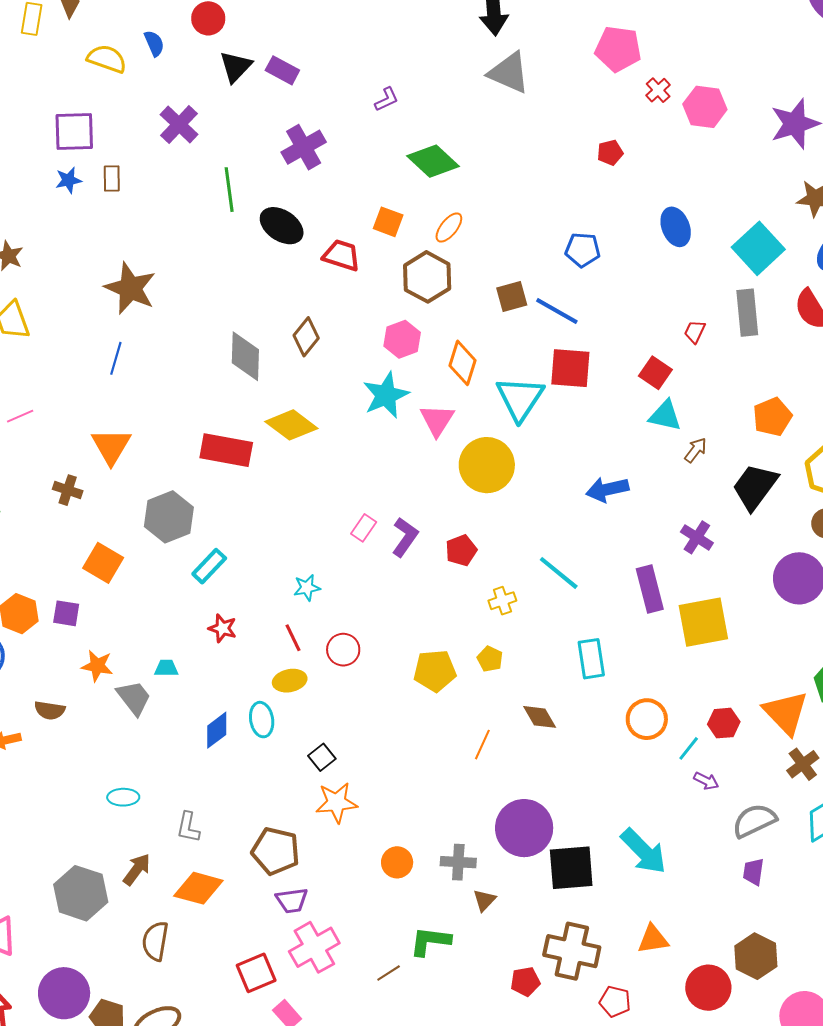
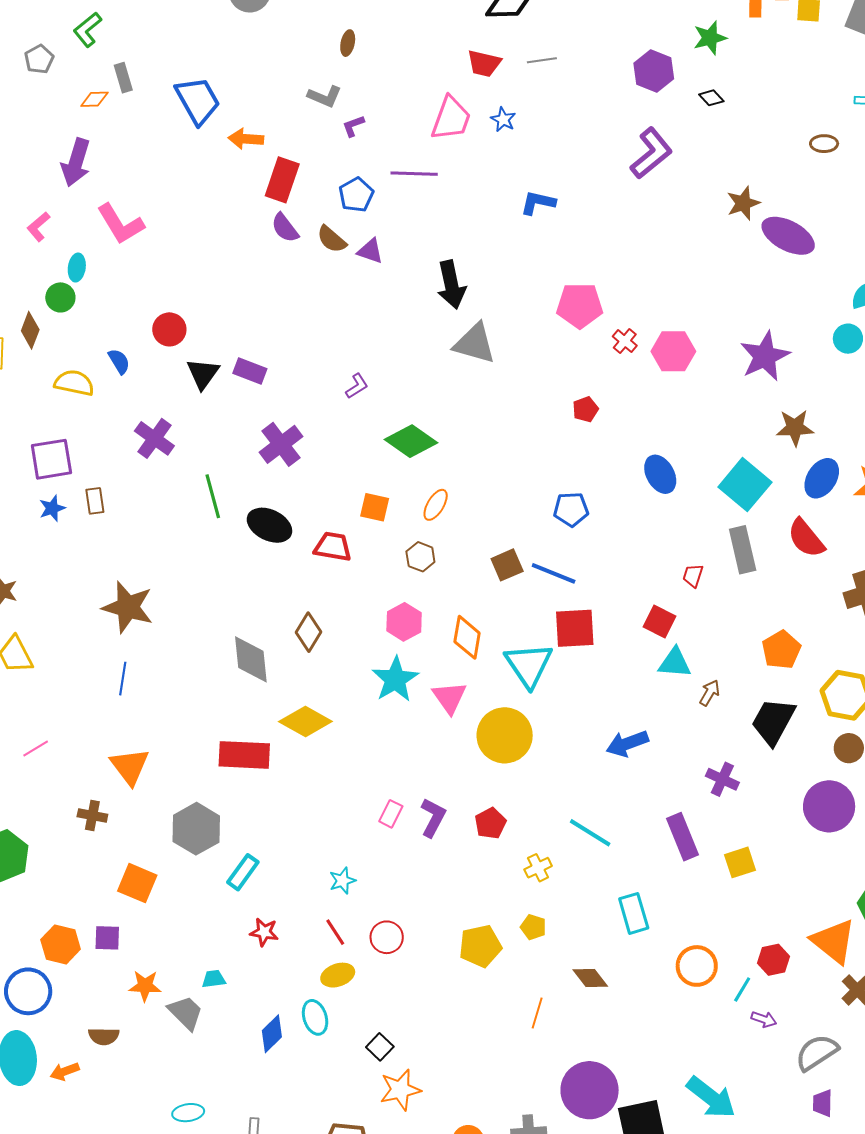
brown hexagon: (427, 277) -> (420, 557), size x0.6
yellow square: (703, 622) -> (740, 862), size x0.6

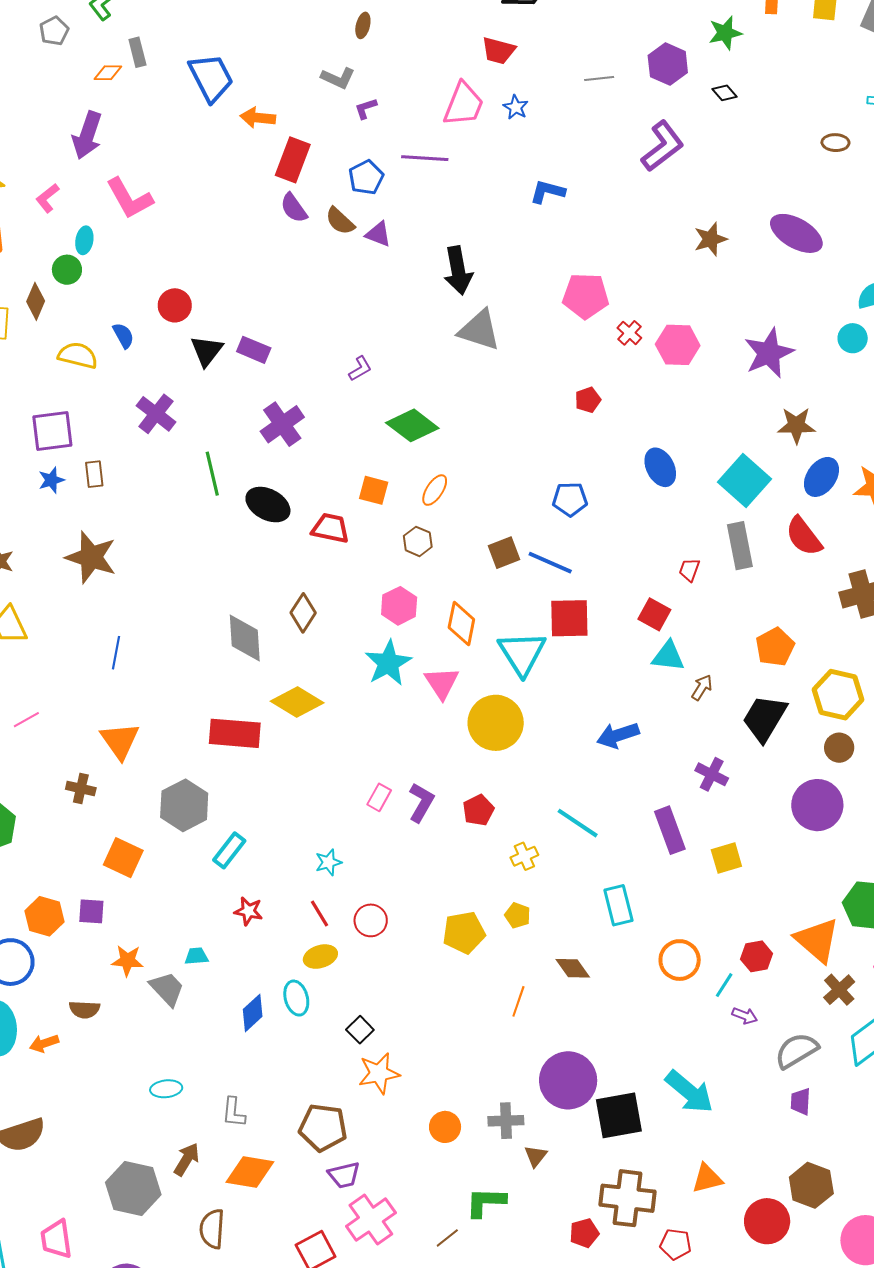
gray line: (542, 60) -> (599, 78), moved
brown star: (743, 203) -> (710, 239), moved
brown star: (128, 607) -> (91, 557), moved

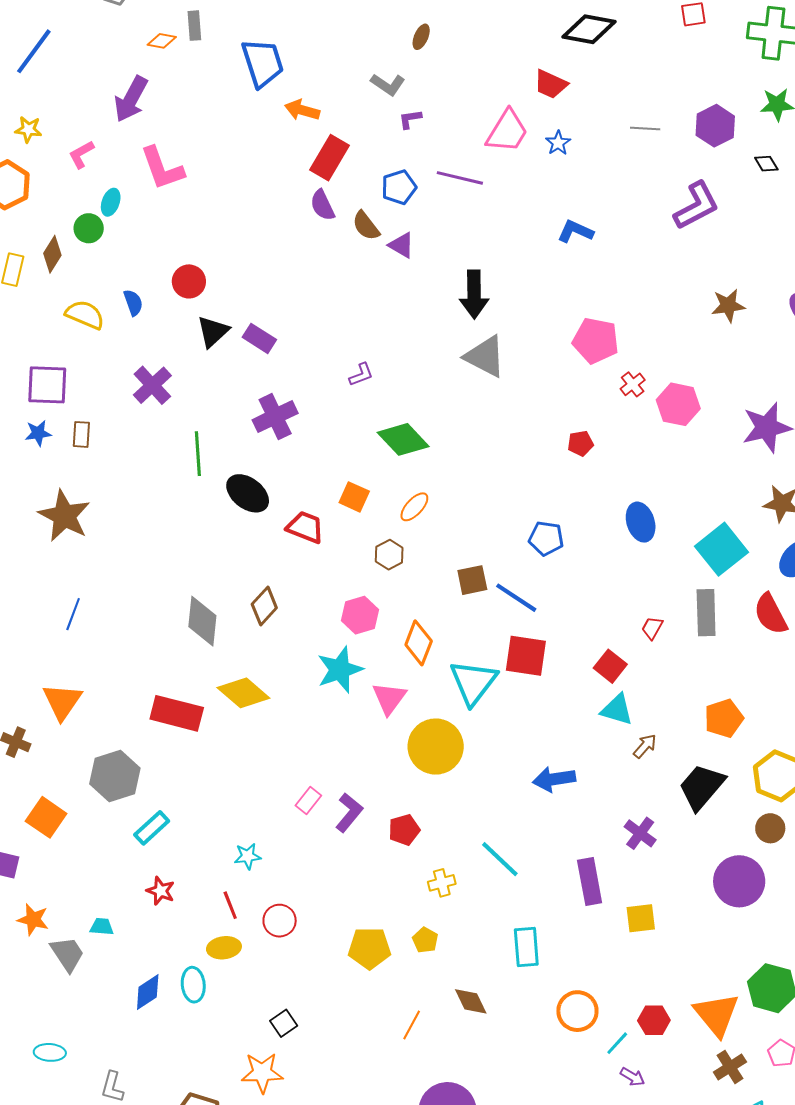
black square: (360, 1030) -> (284, 1023), moved

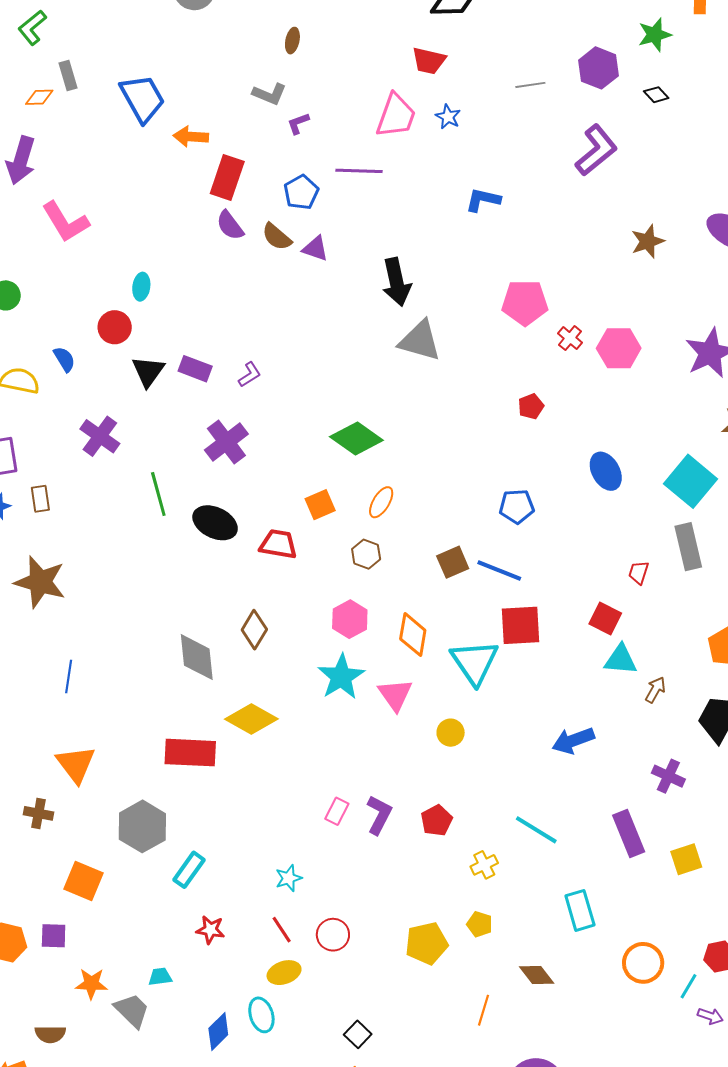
cyan ellipse: (111, 202) -> (141, 287), moved
purple L-shape: (361, 375) -> (250, 375), moved
orange square: (354, 497) -> (320, 505), turned -36
yellow circle: (436, 747) -> (451, 733), size x0.5

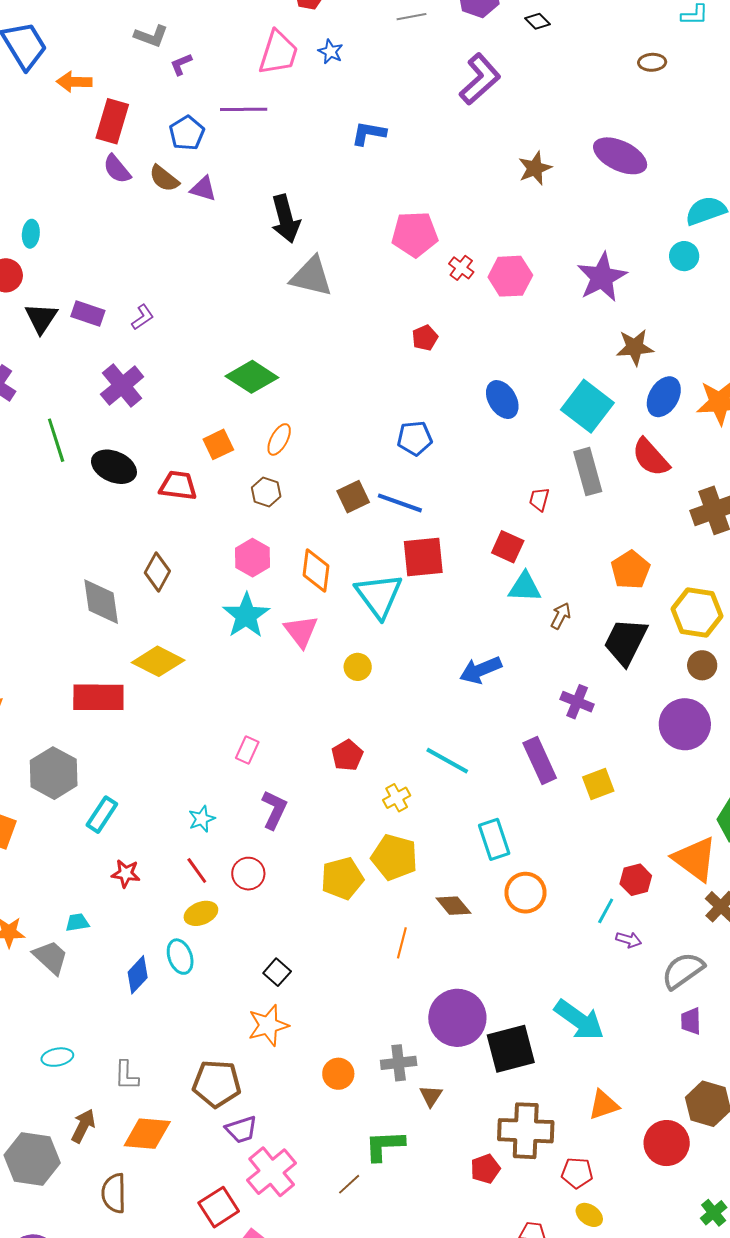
purple L-shape: (379, 815) -> (274, 810), moved
yellow pentagon: (480, 924) -> (394, 857), size x1.8
orange circle: (643, 963) -> (526, 893), moved

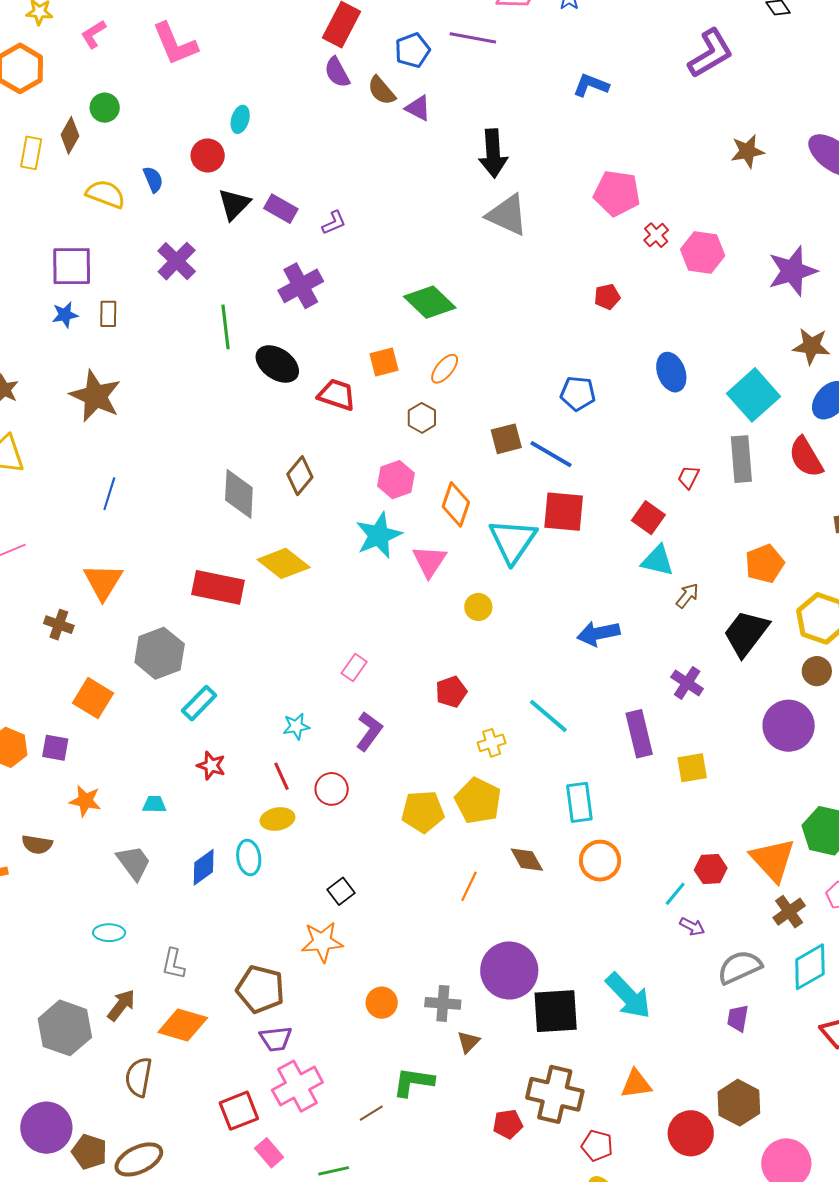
gray trapezoid: (51, 957) -> (134, 863), moved

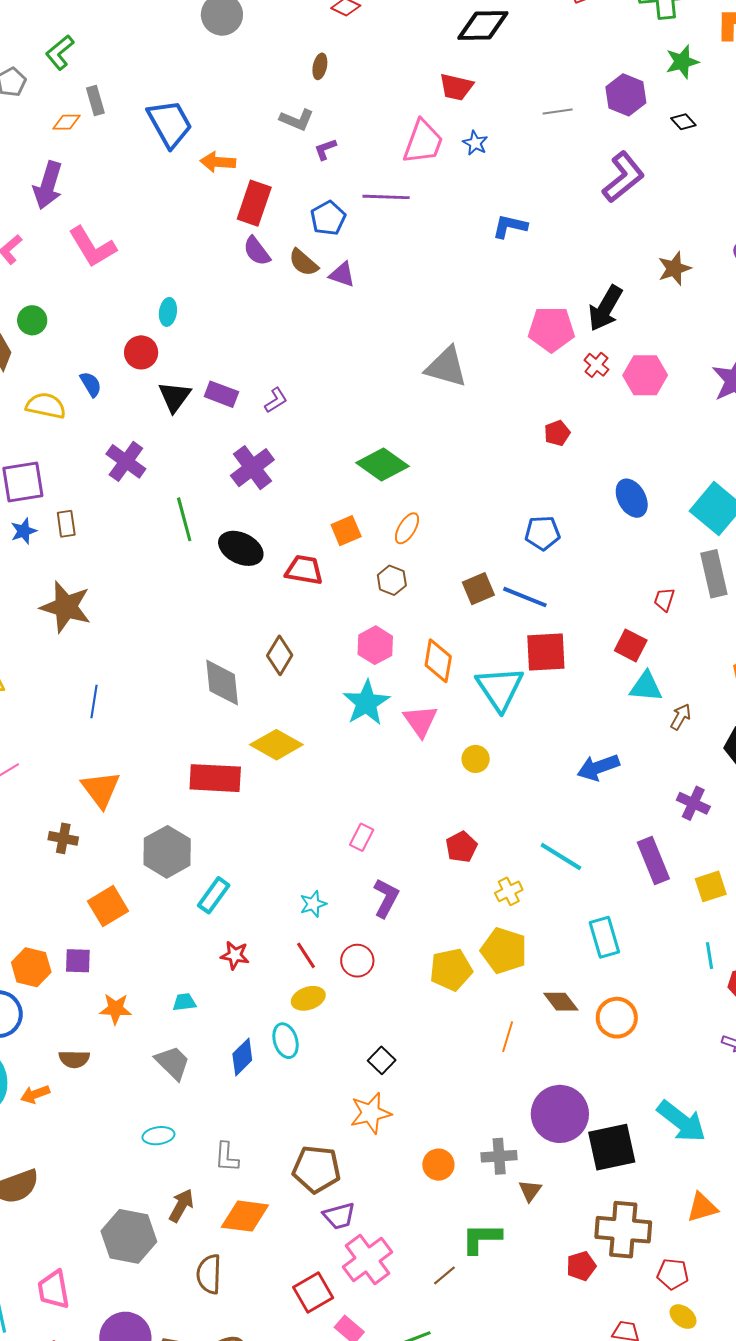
black arrow: (493, 153) -> (605, 308), moved, turned 42
orange square: (93, 698) -> (108, 906), turned 36
orange circle: (600, 861) -> (617, 1018), moved
cyan line: (675, 894) -> (710, 956), moved, turned -40

